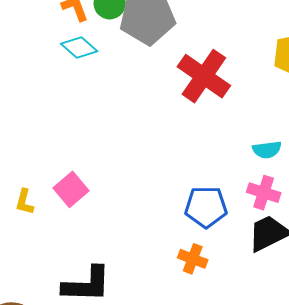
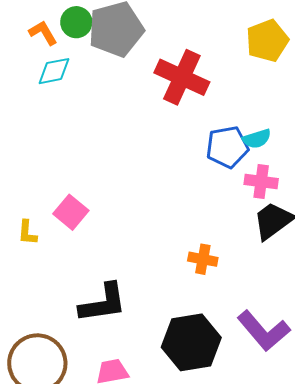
cyan diamond: (79, 48) -> (54, 71), turned -42
blue pentagon: (206, 207) -> (227, 147), moved

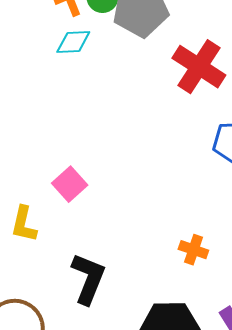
yellow L-shape: (27, 233) -> (24, 224), moved, size x1.4
black L-shape: (103, 303) -> (88, 279), turned -68

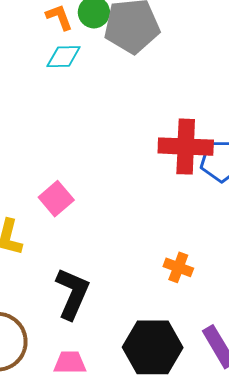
red cross: (199, 67) -> (186, 147), moved, turned -32

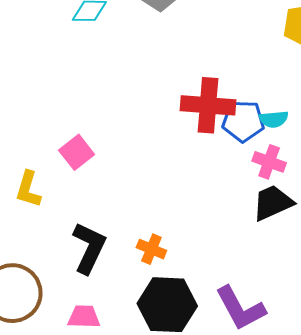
orange cross: (178, 267) -> (151, 249), moved

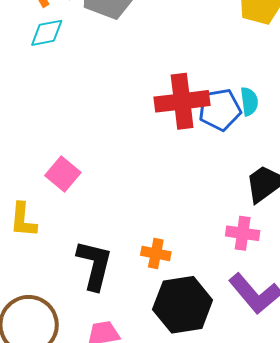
cyan semicircle: (274, 119) -> (249, 101), turned -80
pink cross: (269, 162) -> (243, 233), moved

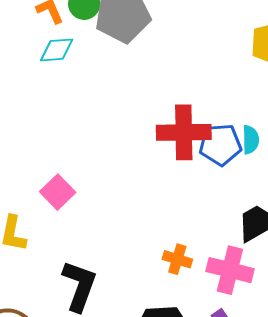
pink cross: (243, 233) -> (230, 270), size x1.4
orange cross: (156, 254) -> (177, 259), moved

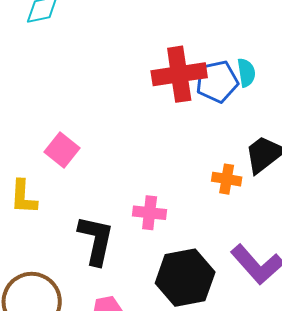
orange cross: (177, 259) -> (227, 179), moved
pink cross: (230, 270) -> (150, 213), moved, size x0.7

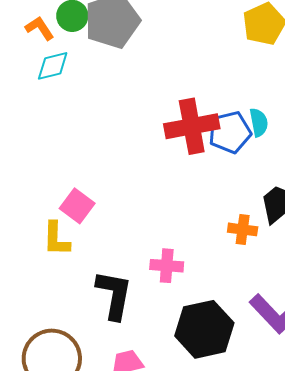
yellow L-shape: (23, 197) -> (56, 239), moved

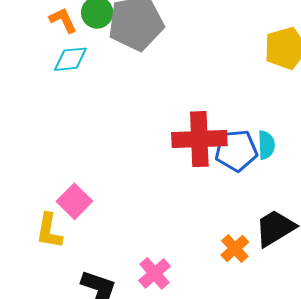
orange cross: (243, 229) -> (235, 249), turned 32
pink cross: (167, 266) -> (154, 273), turned 36

